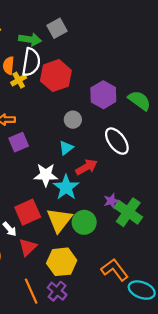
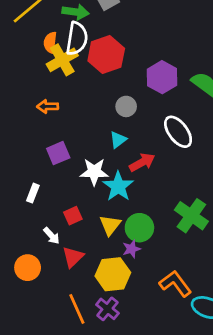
yellow cross: (19, 80) -> (62, 60), size x1.6
purple square: (19, 142) -> (58, 153), moved
purple star: (111, 201) -> (131, 249), moved
red square: (28, 212) -> (73, 216), size x0.6
yellow triangle: (59, 220) -> (110, 225), size x0.7

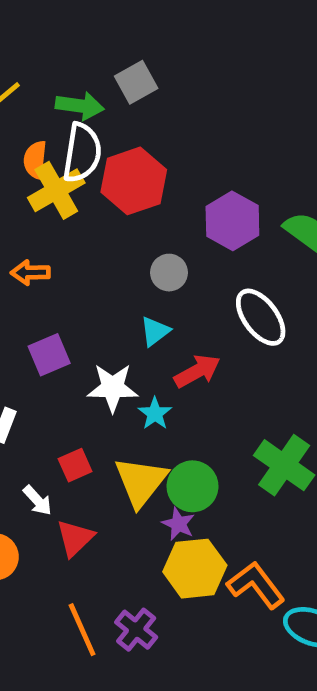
cyan star: (118, 186) -> (155, 413), size x0.6
yellow triangle: (110, 225) -> (141, 482), size x1.4
purple star: (131, 249) -> (178, 524), turned -30
yellow hexagon: (113, 274) -> (195, 569), moved

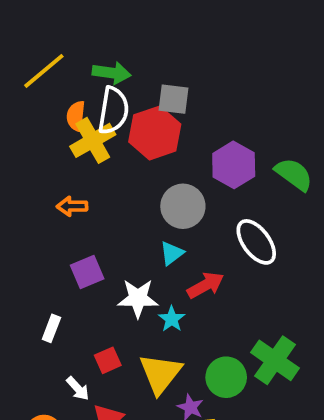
gray square: (136, 82) -> (174, 99), moved, turned 36
gray circle: (169, 273) -> (183, 206), size x1.5
green circle: (192, 486) -> (226, 377), moved

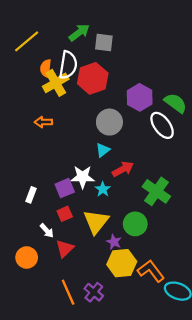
green arrow: (112, 73) -> (79, 32), moved, turned -45
gray square: (174, 99) -> (104, 43), moved
white ellipse: (256, 242) -> (162, 125), moved
purple square: (87, 272) -> (65, 188), moved
green cross: (275, 360) -> (156, 191), moved

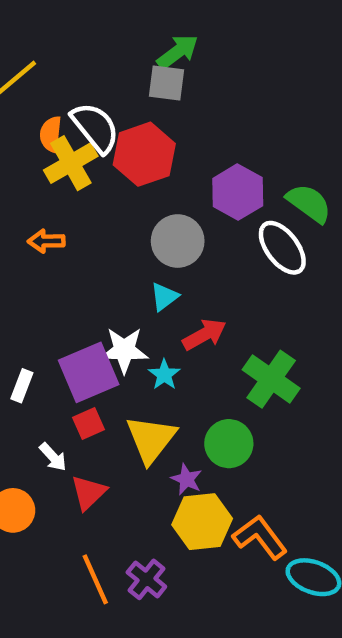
green arrow: (79, 32) -> (178, 52), moved
white semicircle: (68, 65) -> (95, 128), turned -48
purple square: (65, 188) -> (89, 372), size x1.5

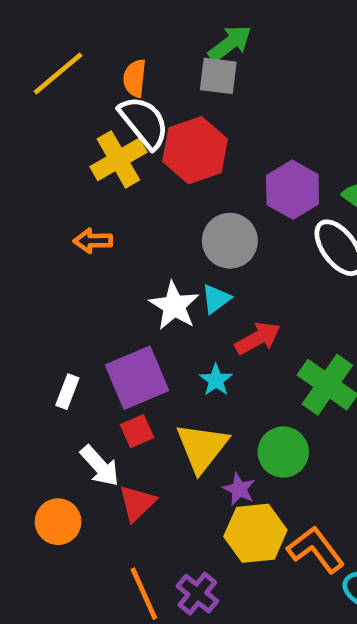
orange semicircle: (51, 134) -> (135, 78), moved
white star: (124, 350) -> (174, 306), moved, turned 30
white arrow: (53, 457) -> (100, 466), size x1.4

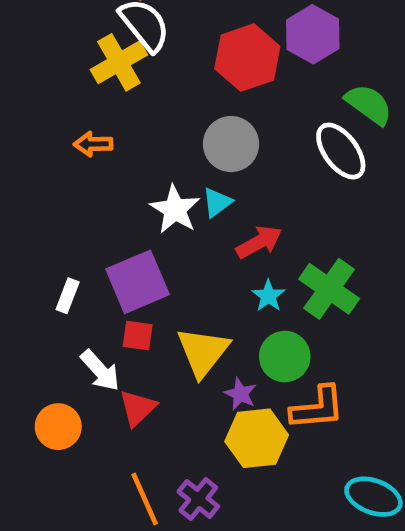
red hexagon: (195, 150) -> (247, 58), moved
purple hexagon: (293, 190) -> (313, 34), moved
cyan star: (216, 380) -> (268, 296), moved
red square: (137, 431) -> (138, 336), turned 32
orange L-shape: (316, 550) -> (317, 408), moved, turned 122

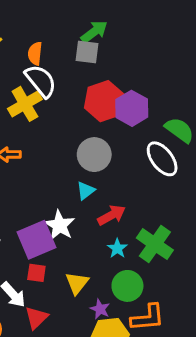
purple hexagon: (313, 34) -> (132, 108), moved
white star: (175, 209) -> (60, 225), moved
yellow triangle: (203, 352) -> (77, 283), size x0.7

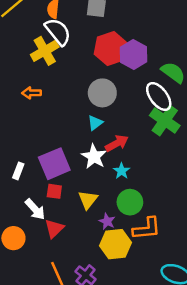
white star: (60, 225) -> (94, 157), moved
green cross: (155, 244) -> (165, 120), moved

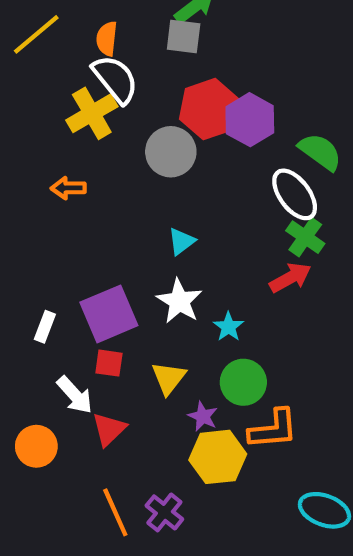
gray circle: (102, 93) -> (171, 152), moved
green cross: (165, 120) -> (305, 237), size x0.7
red arrow: (117, 143) -> (290, 278), moved

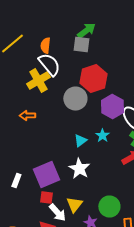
purple hexagon: (250, 120) -> (112, 106), moved
cyan star: (228, 327) -> (102, 136), moved
white arrow: (75, 395) -> (57, 212), moved

